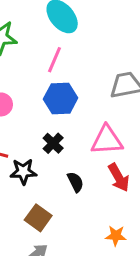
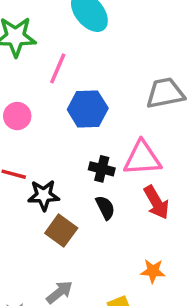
pink line: (55, 60) -> (58, 68), moved
black cross: (53, 143) -> (102, 169), moved, turned -30
brown square: (38, 218) -> (61, 231), moved

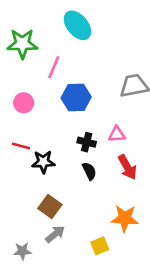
pink triangle: (142, 158) -> (117, 134), size x0.6
brown square: (61, 231) -> (50, 206), moved
orange star: (153, 271) -> (125, 218), size x1.5

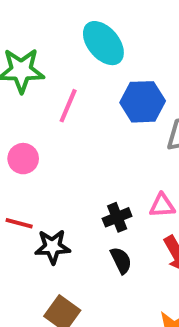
blue hexagon: (76, 98) -> (143, 102), moved
black cross: (87, 142) -> (117, 217), turned -36

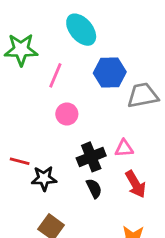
pink circle: (23, 159) -> (67, 114), moved
black cross: (117, 217) -> (91, 157), size x1.4

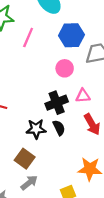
pink circle: (67, 114) -> (65, 68), moved
black star: (44, 178) -> (36, 129), moved

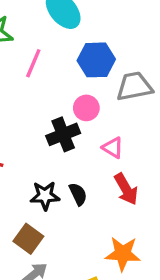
pink triangle: (83, 96) -> (113, 148), turned 35
black cross: (57, 103) -> (63, 134), moved

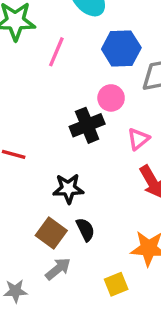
pink triangle: (113, 148) -> (138, 139), turned 50
black semicircle: (78, 194) -> (85, 230), moved

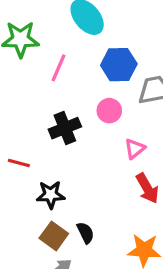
black cross: (87, 125) -> (65, 128), moved
black star: (68, 189) -> (51, 195), moved

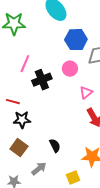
pink line: (59, 68) -> (25, 64), moved
black star: (51, 195) -> (22, 120), moved
brown square: (54, 236) -> (19, 148), moved

